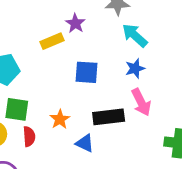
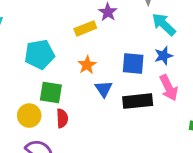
blue square: (87, 72) -> (133, 63), moved
orange star: (60, 119) -> (87, 65), moved
blue triangle: (85, 143) -> (104, 89), moved, turned 30

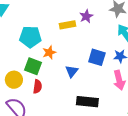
orange star: (87, 65) -> (49, 52), moved
black rectangle: (138, 101) -> (87, 102), moved

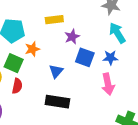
purple star: (86, 16) -> (72, 37), moved
black rectangle: (87, 102) -> (57, 102), moved

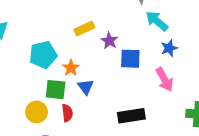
blue star: (110, 58) -> (169, 48), moved
blue triangle: (56, 71) -> (86, 87), moved
black rectangle: (57, 102) -> (131, 116), moved

